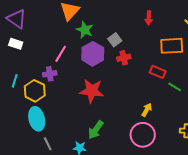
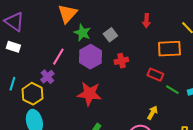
gray square: (115, 40) -> (110, 35), moved
purple cross: (50, 74) -> (47, 77), turned -32
yellow arrow: (147, 110) -> (152, 113), moved

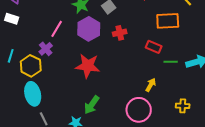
green line: (172, 90) -> (171, 62), turned -32

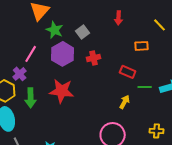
orange rectangle: (168, 21) -> (142, 46), size x0.6
yellow arrow: (151, 85) -> (125, 102), moved
green arrow: (92, 105) -> (31, 98), moved, turned -36

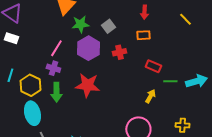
green star: (55, 30) -> (80, 24), turned -30
orange rectangle: (142, 46) -> (143, 35), moved
purple cross: (20, 74) -> (53, 68), moved, turned -32

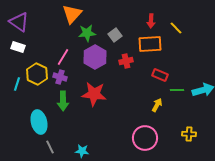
yellow line: (185, 19) -> (176, 28), moved
orange rectangle: (143, 35) -> (150, 44), size x1.6
yellow hexagon: (30, 85) -> (37, 74), moved

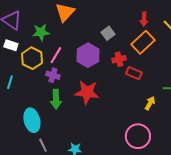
green star: (87, 33) -> (41, 32), moved
orange rectangle: (150, 44) -> (143, 42), turned -40
yellow hexagon: (37, 74) -> (32, 58), moved
red rectangle: (160, 75) -> (134, 73), moved

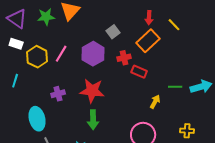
green star: (41, 32) -> (46, 17), moved
purple cross: (53, 75) -> (58, 94), moved, turned -32
green arrow: (56, 99) -> (93, 120), moved

